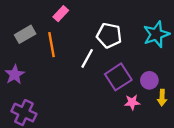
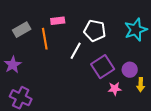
pink rectangle: (61, 14) -> (58, 21), moved, turned 40

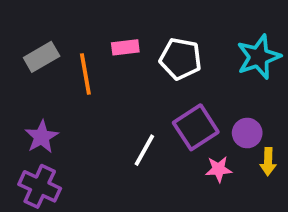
pink rectangle: (58, 21) -> (125, 47), moved
white line: (76, 51) -> (144, 150), moved
purple star: (13, 65) -> (42, 137), moved

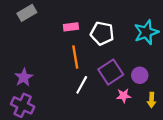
gray rectangle: (42, 57) -> (27, 13), moved
orange line: (85, 74) -> (75, 57), moved
yellow arrow: (268, 162) -> (152, 100), moved

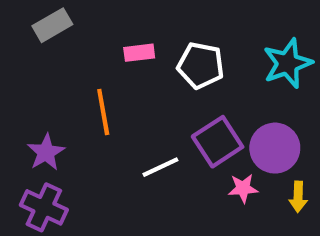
orange line: (75, 57) -> (103, 112), moved
purple circle: (140, 75) -> (275, 148), size x1.5
white line: (82, 85) -> (160, 167), turned 36

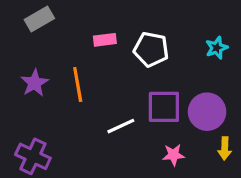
cyan star: (288, 63) -> (217, 48), size x0.6
purple square: (218, 142) -> (164, 107), turned 33
purple star: (46, 152) -> (35, 83), moved
pink star: (243, 188) -> (174, 155), moved

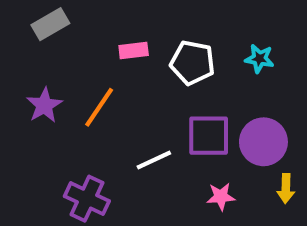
cyan star: (217, 48) -> (259, 59), moved, turned 30
orange line: (78, 85) -> (99, 107), turned 44
purple cross: (33, 156) -> (87, 199), moved

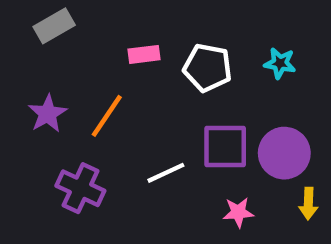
purple cross: (87, 199) -> (80, 188), moved

